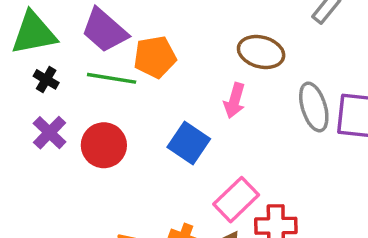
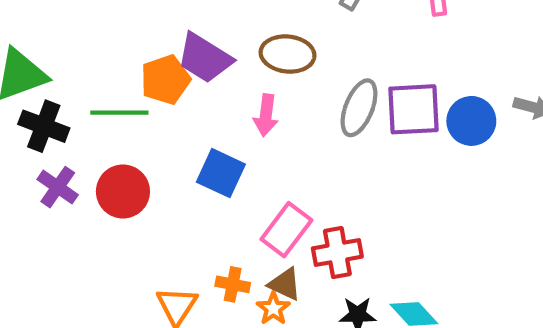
purple trapezoid: (105, 30) -> (204, 58), moved
black cross: (46, 79) -> (44, 126), size x1.6
gray ellipse: (314, 107) -> (359, 108), turned 48

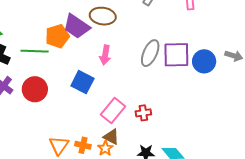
brown ellipse: (288, 54) -> (103, 16), moved
red cross: (337, 253) -> (143, 113), moved, size x0.7
orange cross: (233, 284) -> (83, 145), moved

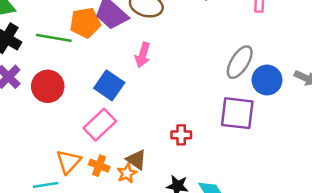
gray ellipse: (150, 53) -> (240, 62), moved
purple square: (176, 55) -> (237, 113), moved
pink rectangle: (113, 111) -> (100, 125), moved

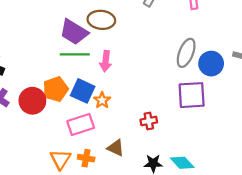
orange pentagon: (85, 23) -> (56, 89), moved
green line: (54, 38) -> (75, 54), moved
pink rectangle: (100, 125) -> (81, 125), turned 35
orange star: (127, 173) -> (102, 100), moved

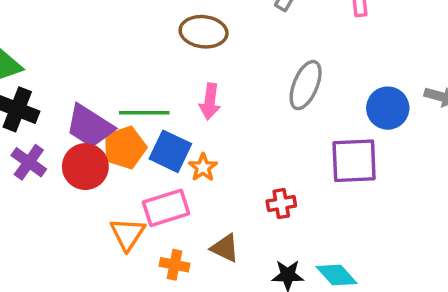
purple trapezoid: (74, 32) -> (90, 126), moved
gray ellipse: (186, 53) -> (306, 85), moved
green line: (75, 54) -> (144, 113), moved
orange triangle: (60, 159) -> (128, 234), moved

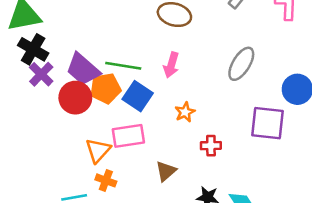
purple cross: (29, 162) -> (41, 74), moved
orange star: (203, 167) -> (185, 112), moved
brown triangle: (225, 248) -> (166, 171), turned 45
orange cross: (174, 265) -> (106, 180), moved

